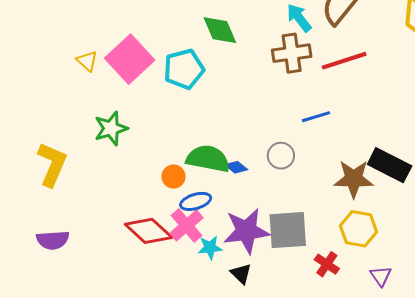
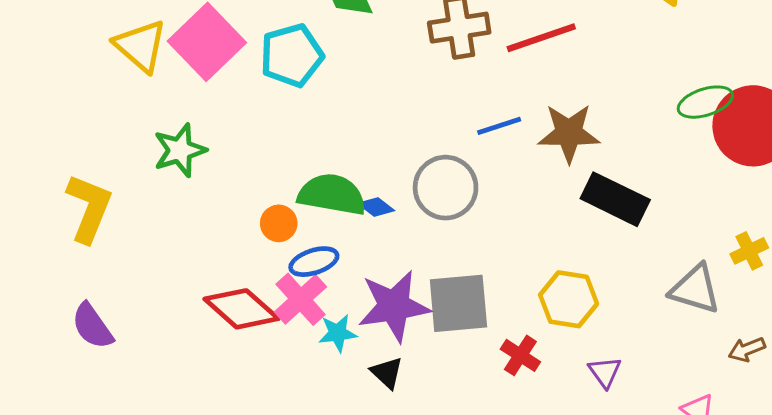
yellow triangle: (87, 61) -> (141, 46), size x1.6
gray circle: (281, 156) -> (446, 188), size x1.5
brown star: (354, 179) -> (569, 133), moved
purple semicircle: (53, 240) -> (92, 326), turned 60

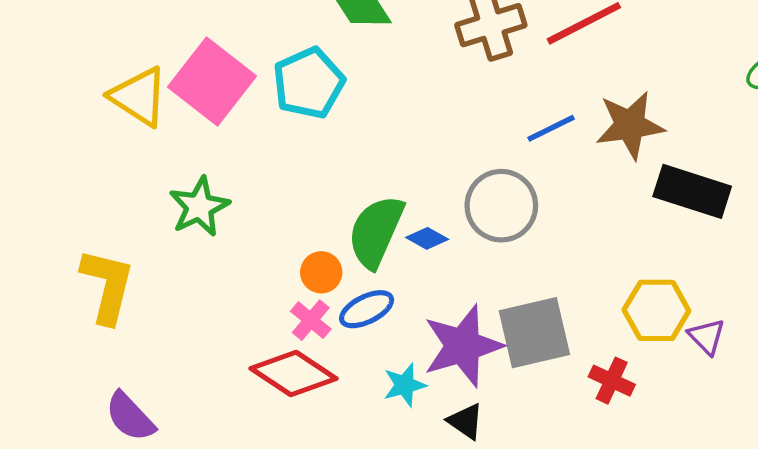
green semicircle: (332, 194) -> (376, 232), turned -68
pink cross: (301, 299) -> (311, 320), moved, size x0.7
purple triangle: (605, 372) -> (707, 337), moved

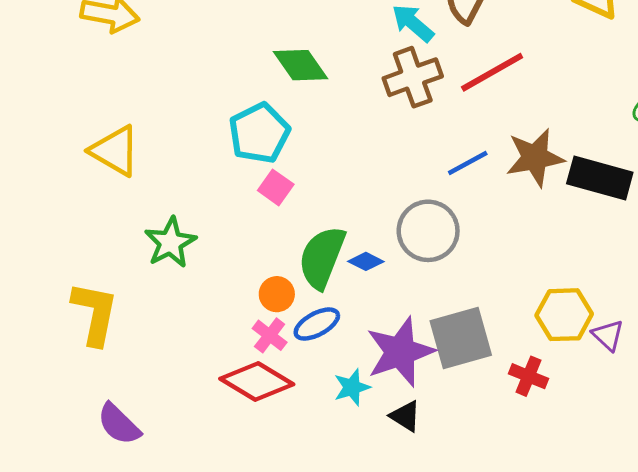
pink square: (212, 82) -> (276, 187), moved, size x0.5
black rectangle: (692, 191) -> (600, 178), moved

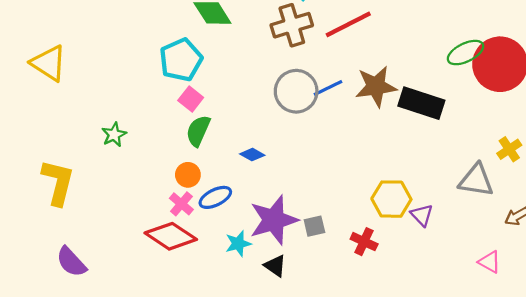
yellow triangle: (115, 151) -> (49, 63), moved
gray circle: (428, 231) -> (296, 91), moved
green star: (170, 243) -> (114, 135), size x0.7
green semicircle: (322, 257) -> (198, 131), moved, size x0.7
gray square: (461, 338) -> (314, 226), moved, size x0.5

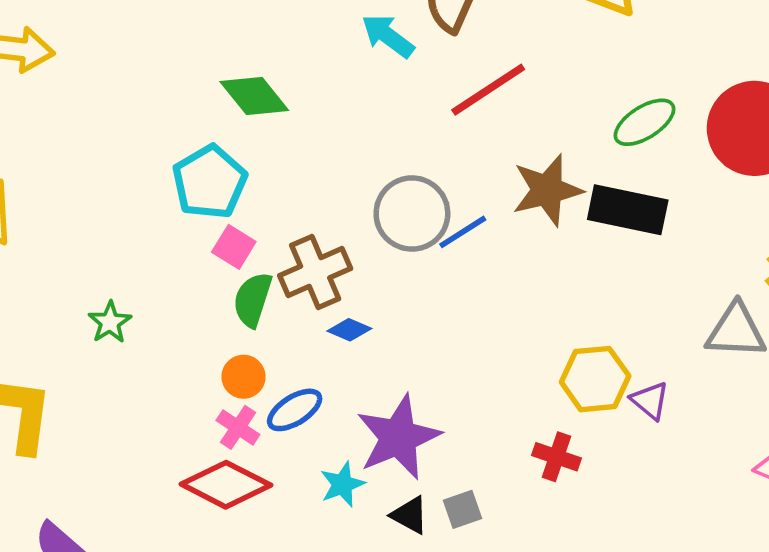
brown cross: (292, 25) -> (315, 272), moved
green ellipse: (466, 53) -> (645, 122), moved
blue line: (328, 88) -> (463, 232), moved
gray square: (314, 226) -> (462, 509), moved

